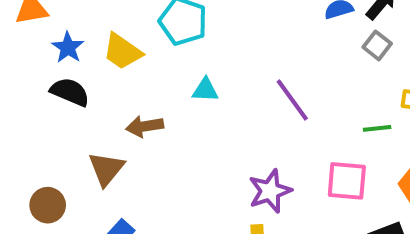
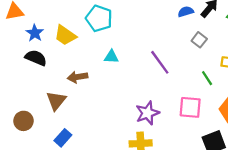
gray square: (377, 45) -> (199, 40), moved
green line: (377, 128) -> (207, 78), turned 63

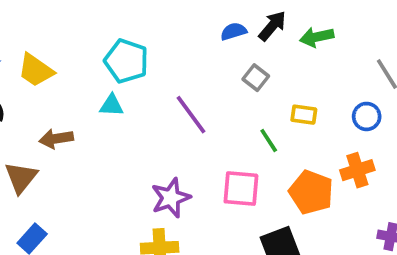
cyan pentagon: (99, 18) -> (126, 61), moved

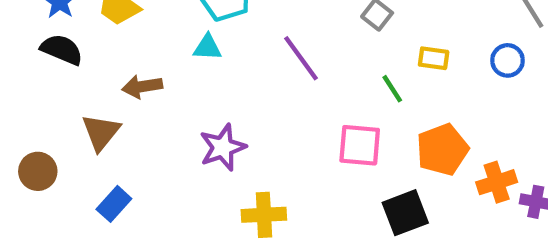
orange cross: (357, 170) -> (497, 182), moved
orange pentagon: (311, 192) -> (442, 150), turned 30
purple star: (171, 198) -> (223, 147), moved

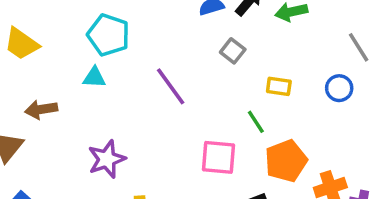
green line: (392, 89) -> (256, 122), moved

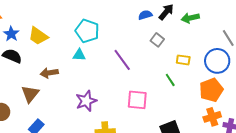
blue circle: (339, 88) -> (217, 61), size x1.6
pink square: (219, 157) -> (137, 100), moved
orange pentagon: (286, 161) -> (211, 90), moved

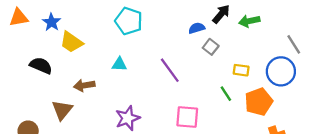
blue semicircle: (145, 15) -> (197, 28), moved
cyan pentagon: (87, 31) -> (129, 21), moved
blue star: (11, 34) -> (51, 22), moved
orange pentagon: (211, 90) -> (259, 102), moved

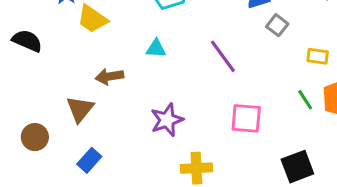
black semicircle: (41, 66) -> (27, 41), moved
green line: (226, 94) -> (305, 100), moved

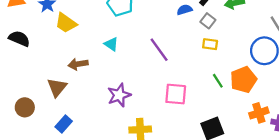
gray square: (277, 25) -> (208, 21), moved
cyan triangle: (156, 48) -> (111, 44), turned 32
yellow rectangle: (318, 56) -> (210, 44), moved

